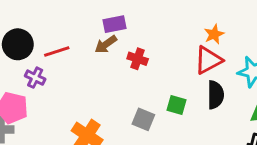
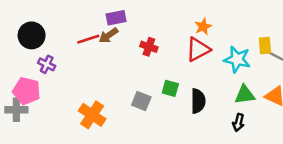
red line: (57, 52) -> (88, 39), moved
red cross: (138, 59) -> (149, 47), moved
black semicircle: (216, 95) -> (198, 101), moved

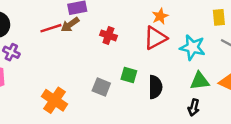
yellow rectangle: (265, 45) -> (219, 17), moved

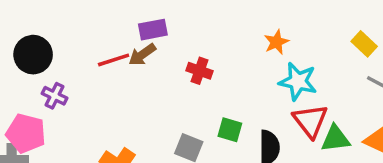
yellow rectangle: (219, 17) -> (364, 44), turned -42
red triangle: (155, 38) -> (310, 121), moved, turned -40
cyan star: (192, 47) -> (298, 81), moved

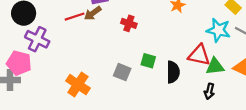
cyan star: (298, 81) -> (218, 30), moved
purple cross: (55, 96) -> (37, 39), size x1.5
red triangle: (310, 121) -> (199, 55), turned -40

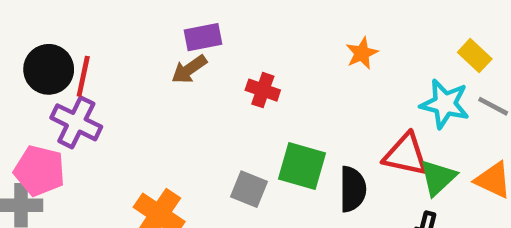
red line: (75, 17) -> (83, 76), moved, turned -60
green square: (148, 61) -> (302, 166), size x1.5
green triangle: (215, 66) -> (438, 178), turned -36

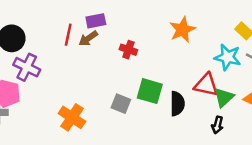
orange star: (362, 53) -> (182, 30), size x1.5
red line: (83, 76) -> (68, 35), moved

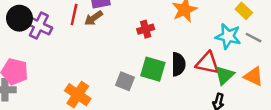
red cross: (128, 50) -> (146, 29), moved, turned -35
purple cross: (27, 67) -> (39, 25), moved
black semicircle: (177, 104) -> (178, 64), moved

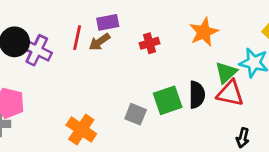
red cross: (146, 29) -> (150, 43), moved
green square: (153, 69) -> (168, 100), turned -35
green triangle: (224, 75) -> (226, 72), moved

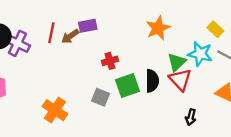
purple rectangle: (108, 22) -> (88, 26), moved
red cross: (150, 43) -> (110, 61), moved
red triangle: (230, 93) -> (180, 80), turned 35

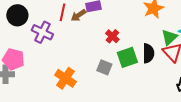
purple cross: (17, 43) -> (42, 32), moved
red cross: (110, 61) -> (112, 36), turned -32

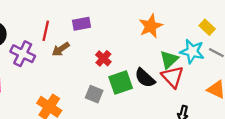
brown arrow: (78, 15) -> (61, 49), moved
black semicircle: (148, 53) -> (145, 78), turned 132

